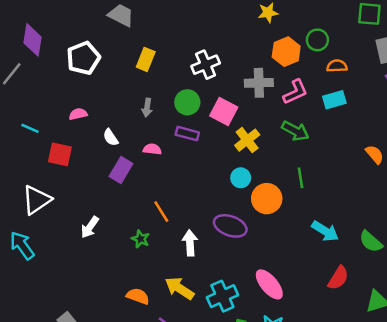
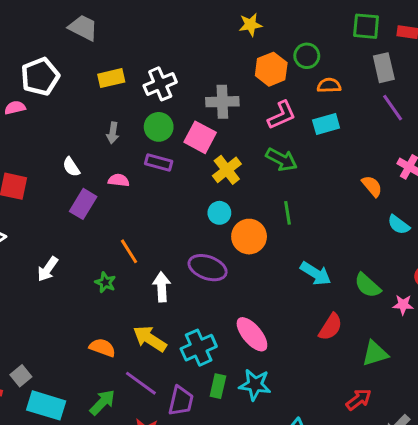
yellow rectangle: (146, 59) -> (111, 78), turned 55
white cross: (206, 65) -> (160, 84), moved
gray cross: (259, 83) -> (222, 102), moved
pink semicircle: (78, 114) -> (15, 108), moved

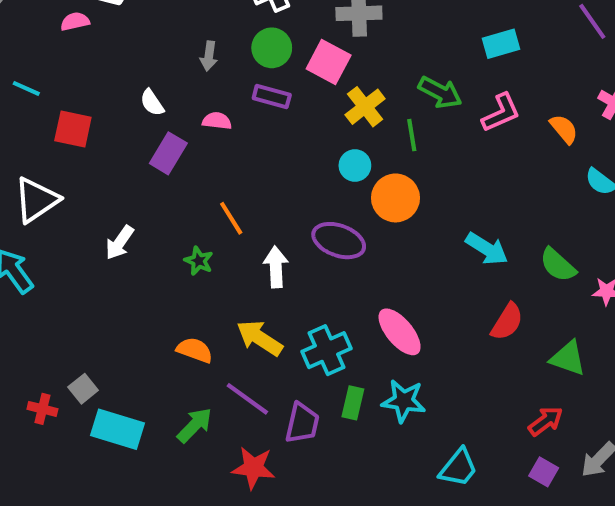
pink L-shape: (282, 115) -> (501, 113), moved
green line: (288, 213) -> (412, 135), moved
green triangle: (375, 354) -> (568, 358), turned 36

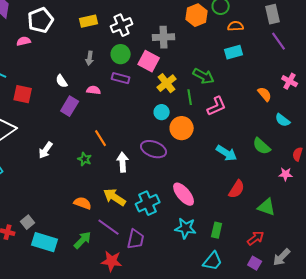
pink L-shape: (501, 113) -> (217, 106), moved
green semicircle: (558, 265) -> (262, 146), moved
green rectangle: (353, 403) -> (217, 230), moved

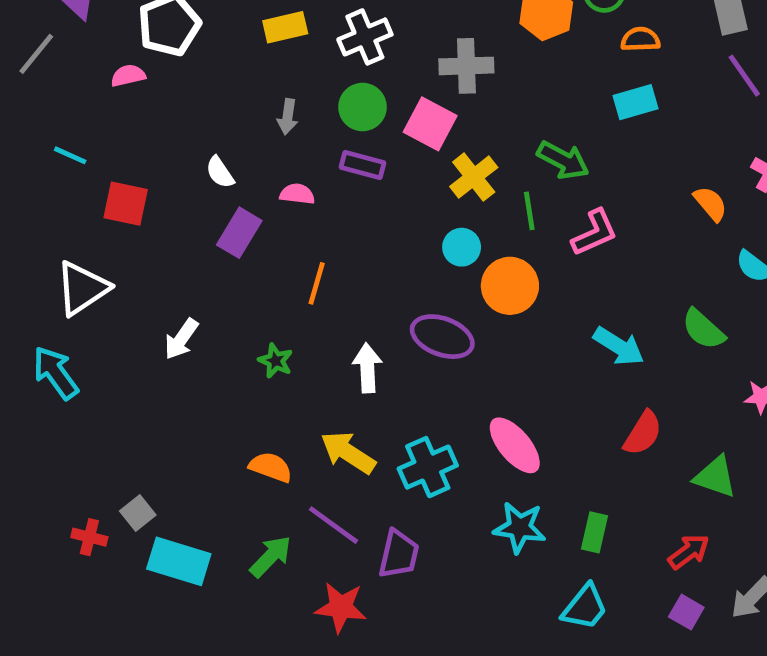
orange line: (101, 138) -> (317, 283), moved, turned 48

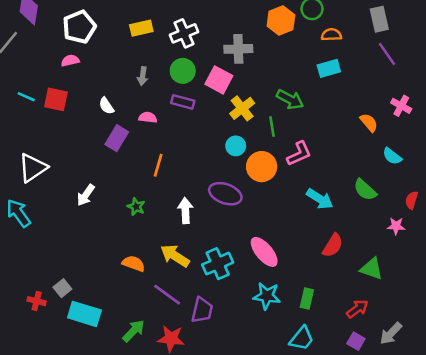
pink semicircle: (128, 76) -> (70, 61), moved
red square: (126, 204) -> (56, 99), moved
pink L-shape: (594, 233) -> (299, 154), moved
green arrow: (271, 556) -> (134, 331), moved

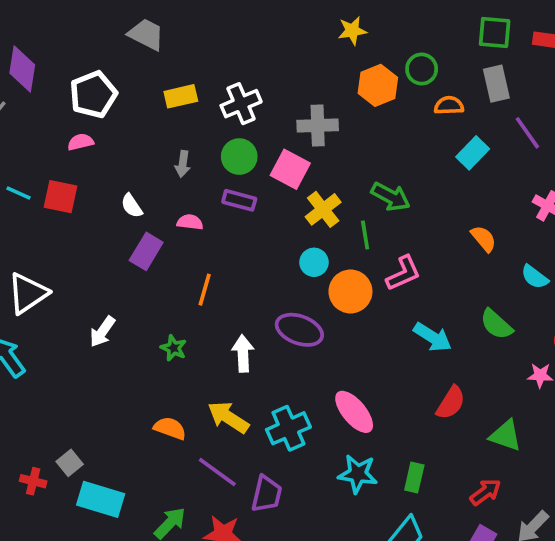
gray rectangle: (379, 19) -> (496, 84), moved
cyan rectangle: (329, 68) -> (473, 153), moved, turned -30
orange semicircle: (369, 123) -> (484, 239), moved

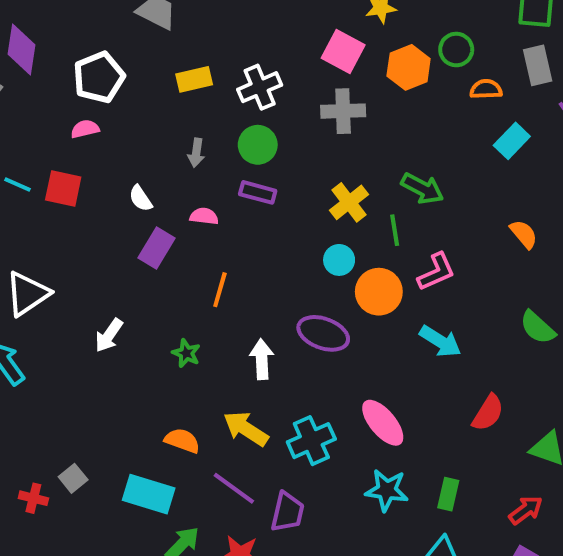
pink square: (290, 169) -> (343, 52), moved
cyan arrow: (433, 337) -> (440, 341), moved
cyan rectangle: (101, 499) -> (149, 494), moved

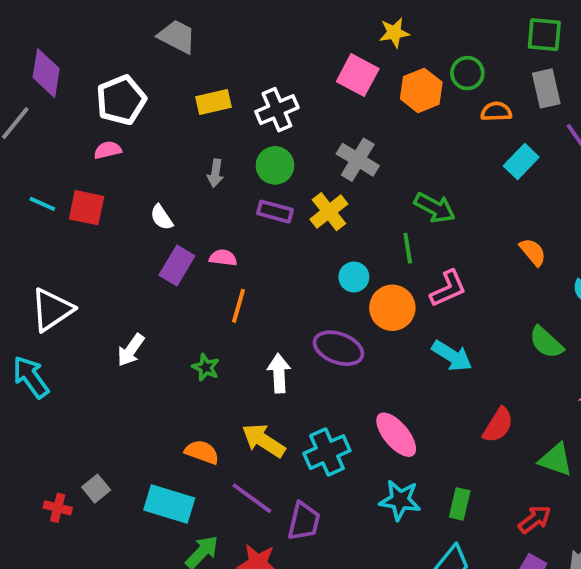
gray cross: (343, 111) -> (358, 160), moved, turned 33
yellow cross: (349, 202) -> (329, 212), moved
pink semicircle: (204, 216) -> (223, 258), moved

